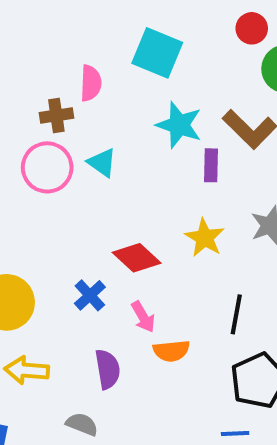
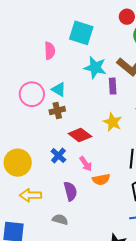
brown cross: (56, 115) -> (57, 111), moved

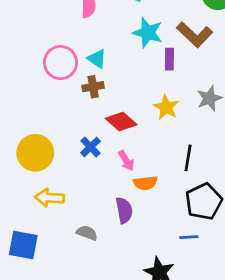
purple semicircle: (70, 191) -> (124, 210), moved

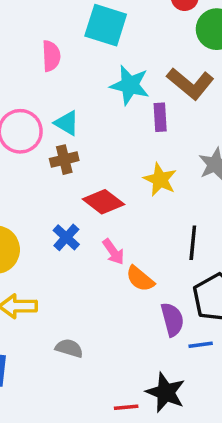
orange semicircle: (145, 183) -> (140, 279), turned 50
purple semicircle: (124, 210) -> (172, 319), moved

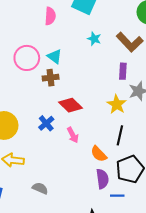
cyan star: (130, 85) -> (94, 39), size x0.6
purple rectangle: (160, 117) -> (123, 71), moved
yellow star: (160, 180) -> (117, 104), moved
orange semicircle: (140, 279) -> (99, 154), moved

